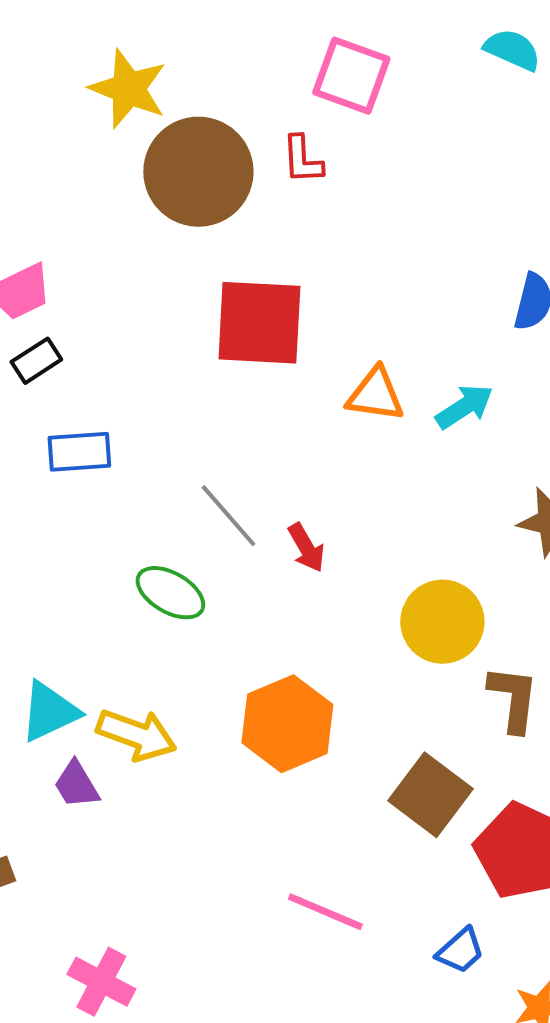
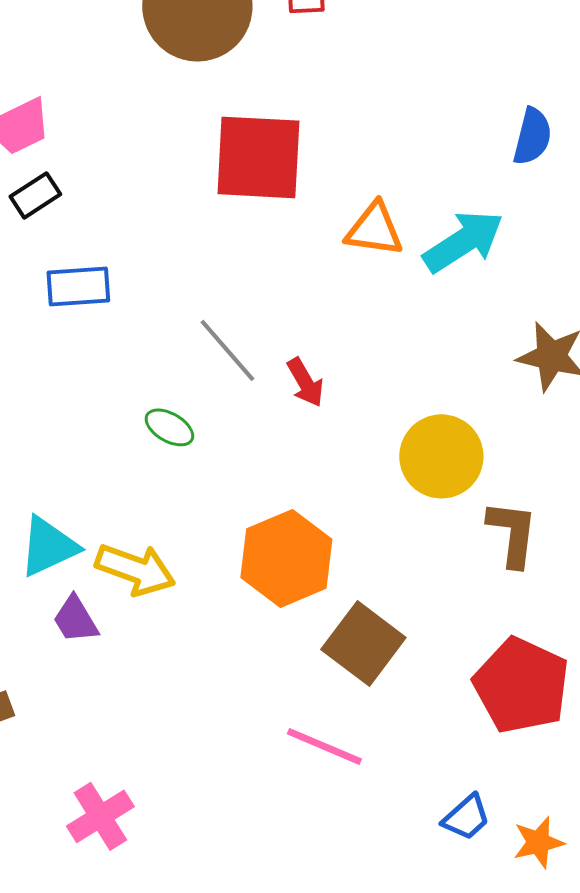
cyan arrow: (464, 407) -> (463, 241), size x1.4
green ellipse: (170, 593) -> (169, 427), size x0.7
brown square: (430, 795) -> (363, 643), moved
blue trapezoid: (460, 951) -> (466, 817), moved
pink cross: (101, 982) -> (100, 816), turned 30

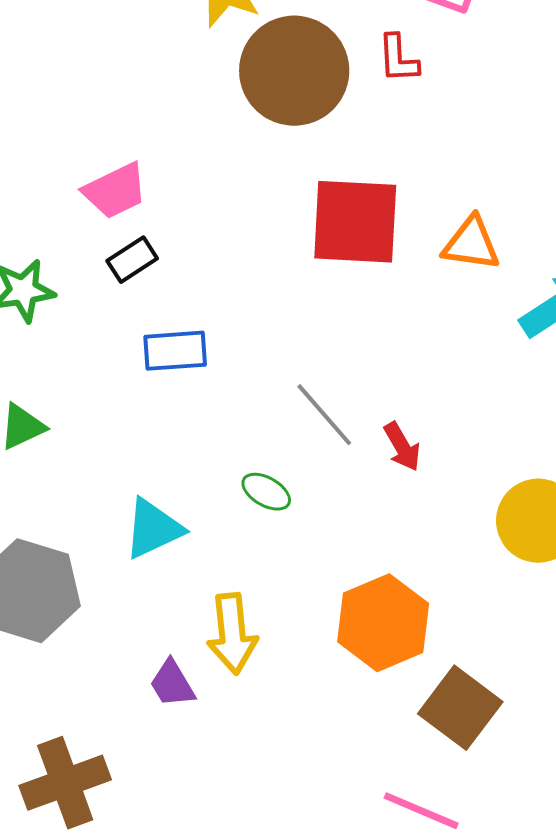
orange triangle: (374, 229) -> (471, 244), moved
cyan triangle: (48, 546) -> (153, 529), moved
yellow arrow: (135, 569) -> (232, 634), turned 64

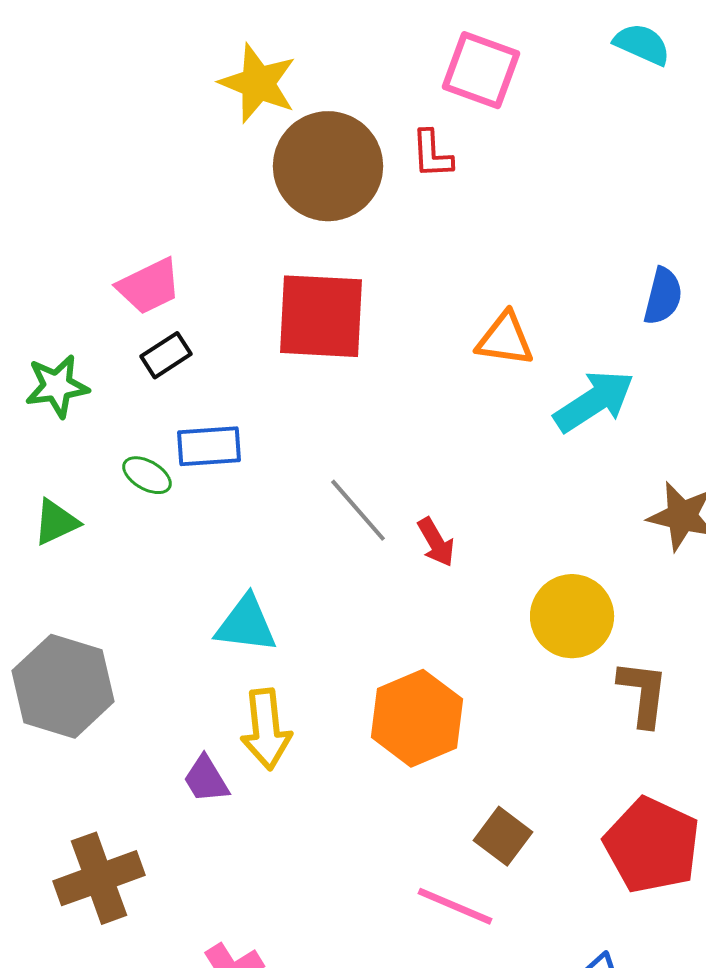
red square: (355, 222) -> (321, 316), moved
green ellipse: (266, 492) -> (147, 475), moved
cyan triangle: (153, 529) -> (246, 624), moved, turned 32
brown square: (460, 708) -> (503, 836), moved, size x0.7

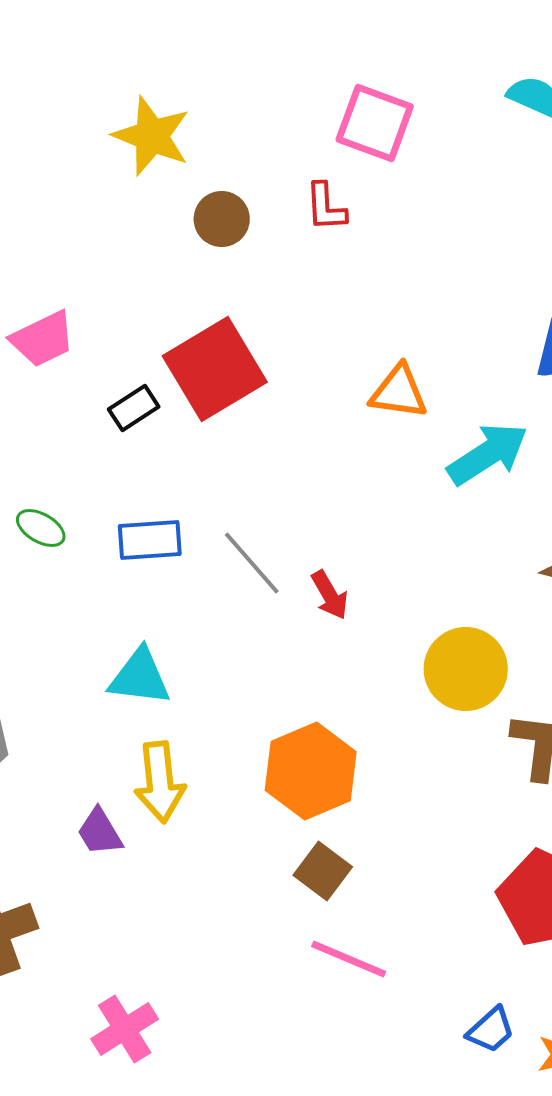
brown circle: (328, 166) -> (222, 219), size x0.5
red square: (321, 316) -> (215, 369), turned -34
black rectangle: (166, 355) -> (134, 408), moved
blue rectangle: (209, 446) -> (150, 540), moved
brown square: (503, 836) -> (323, 871), moved

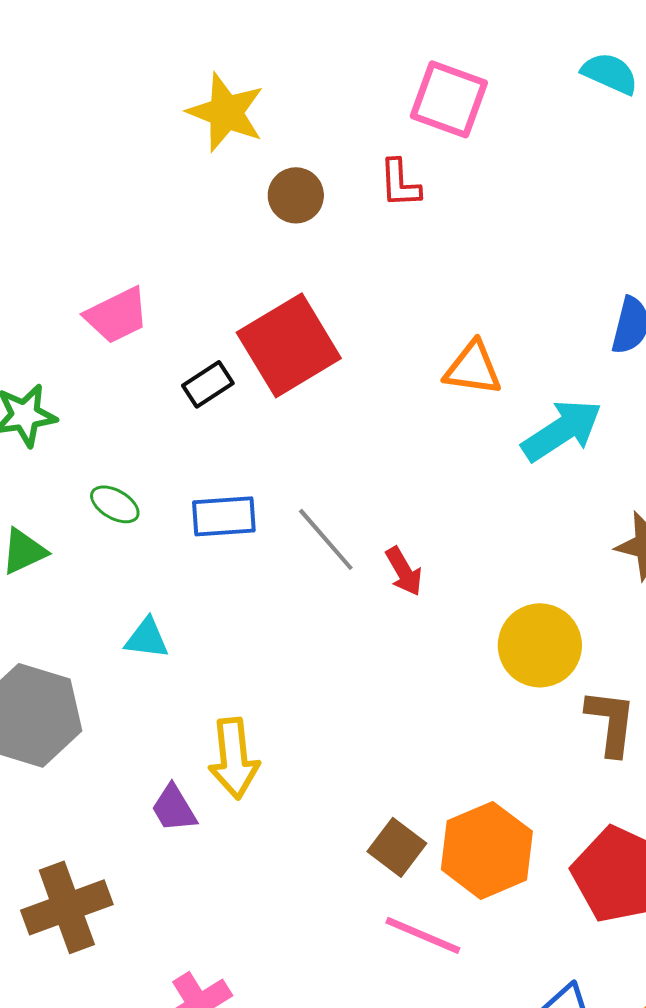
cyan triangle: (140, 677) -> (147, 638), moved, size x0.7
orange hexagon: (311, 771) -> (487, 850), moved

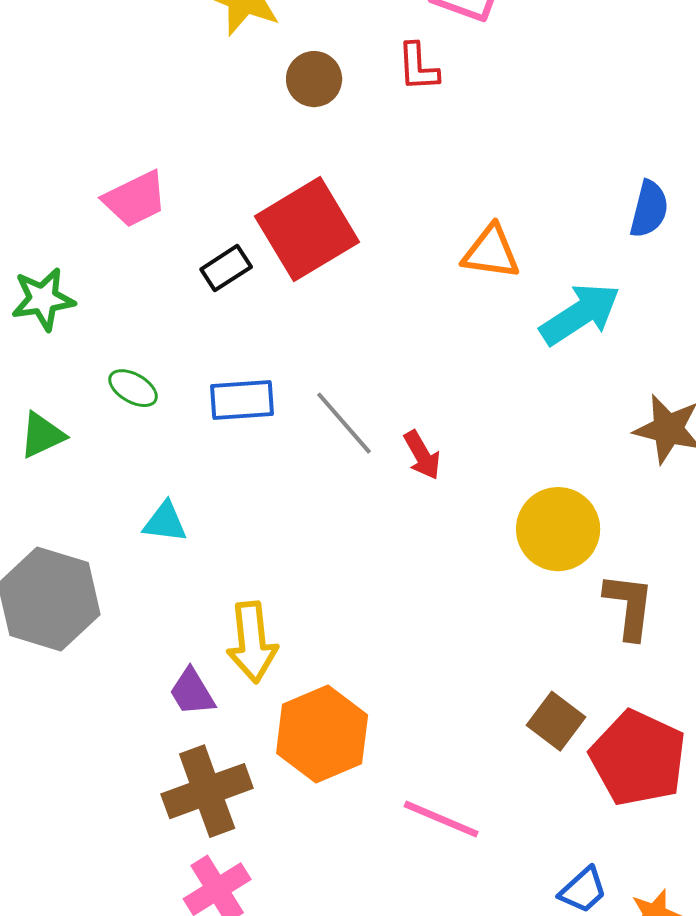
brown square: (397, 847) -> (556, 721), moved
orange hexagon: (487, 850) -> (322, 734), moved
brown cross: (67, 907) -> (207, 791), moved

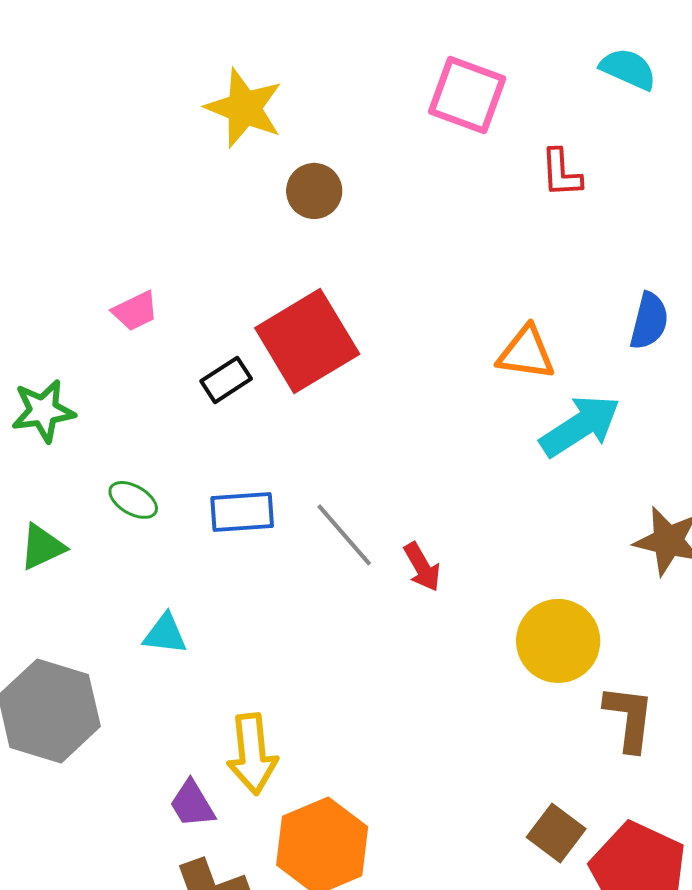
red L-shape: (418, 67) -> (561, 173), moved
pink trapezoid: (135, 199) -> (135, 311), size x0.7
orange triangle: (491, 252) -> (526, 353), moved

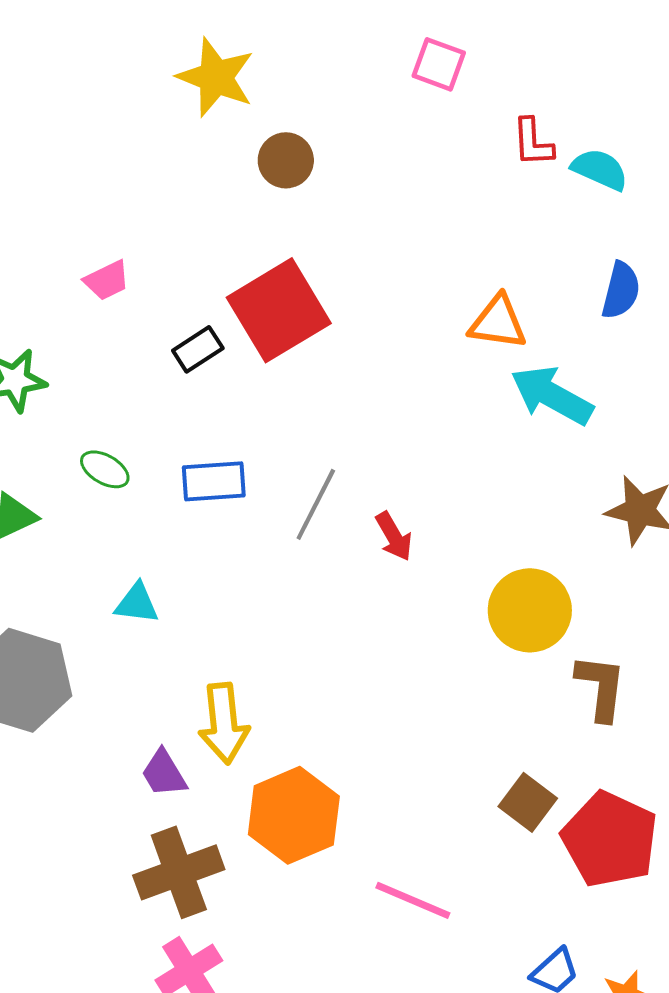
cyan semicircle: (628, 69) -> (600, 169), moved
pink square: (467, 95) -> (439, 64), size x0.7
cyan arrow: (580, 426) -> (552, 395), turned -118
gray line: (344, 535) -> (316, 504), turned 68

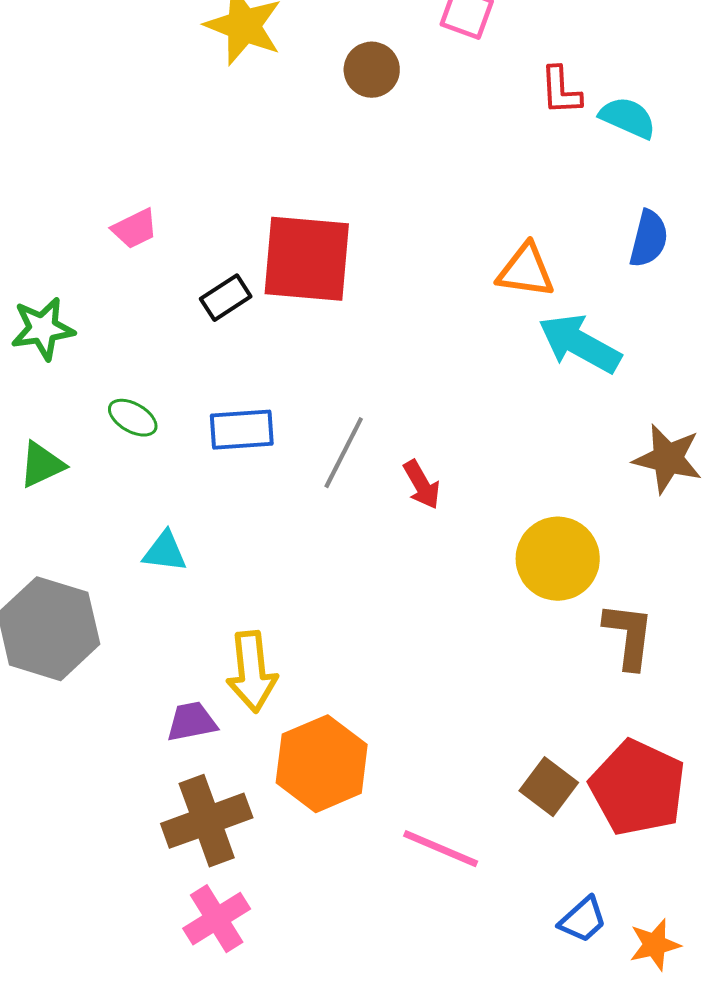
brown circle: (286, 160) -> (372, 70), moved
red square: (279, 310) -> (307, 259), turned 36
purple trapezoid: (164, 773) -> (192, 722), turned 110
brown square: (528, 802) -> (549, 787), moved

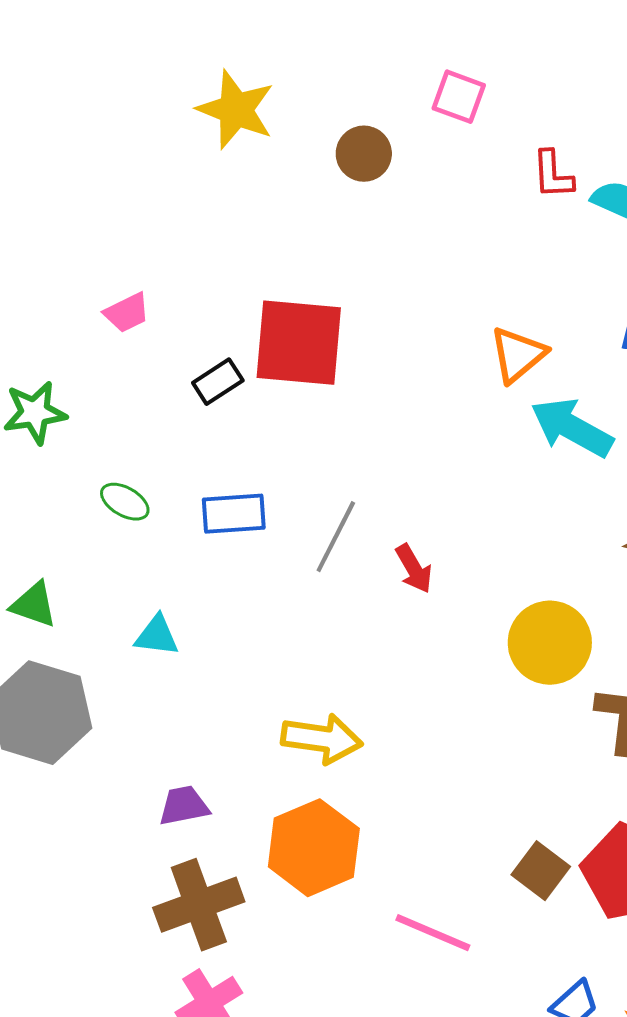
orange triangle: (526, 271) -> (518, 355), turned -48
green triangle: (42, 465) -> (34, 605), moved, turned 44
yellow arrow: (252, 672) -> (322, 739), moved, turned -76

